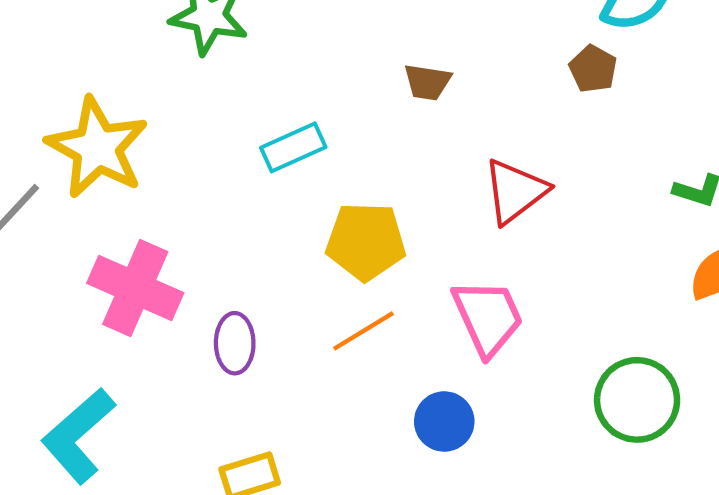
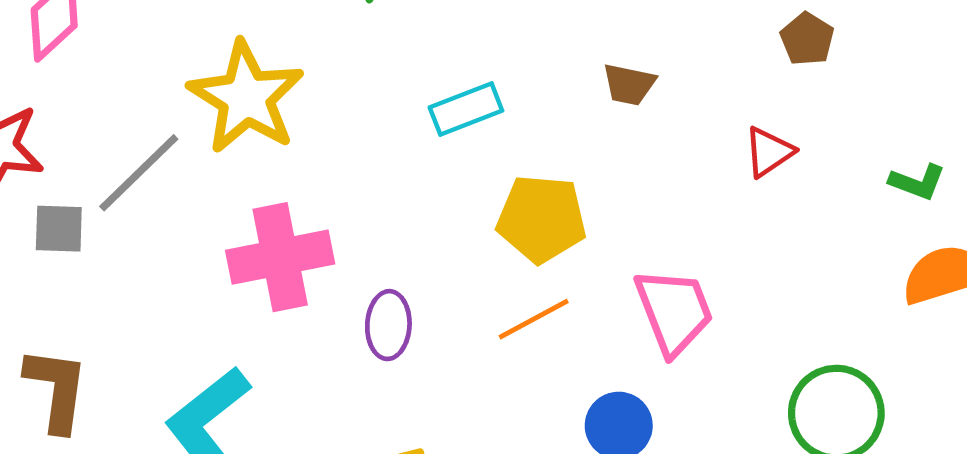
brown trapezoid: (427, 82) -> (629, 84), moved
red triangle: (515, 191) -> (769, 152), moved, size x0.7
pink cross: (135, 288) -> (280, 257), turned -38

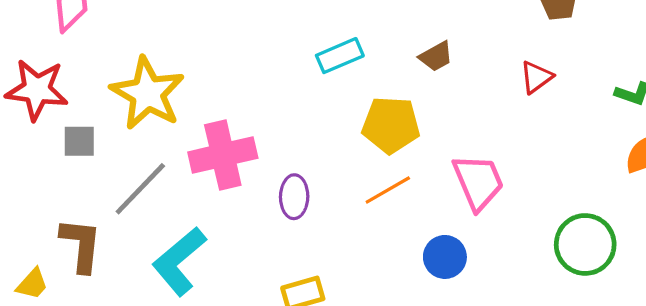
brown trapezoid: (629, 84) -> (436, 56), moved, turned -39
yellow star: (246, 97) -> (148, 93), moved
gray line: (139, 173) -> (140, 189), moved

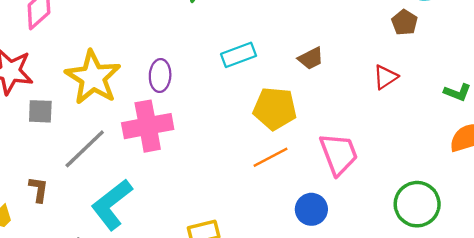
purple ellipse: (294, 197) -> (160, 75), moved
brown L-shape: (81, 245) -> (38, 189), size x0.6

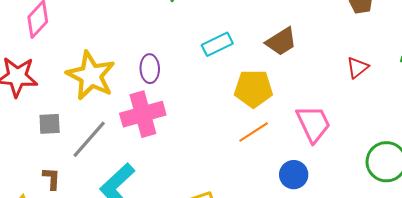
brown trapezoid: (311, 58) -> (281, 42), size x1.4
red triangle: (385, 77) -> (357, 68), moved
gray square: (40, 111) -> (50, 124), moved

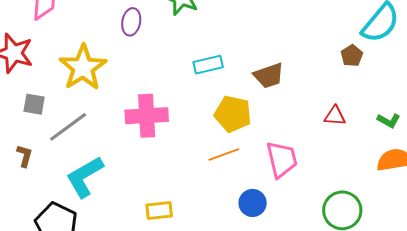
red triangle: (357, 68) -> (335, 116), turned 30
purple ellipse: (150, 69) -> (131, 22), moved
pink cross: (143, 114) -> (147, 116), moved

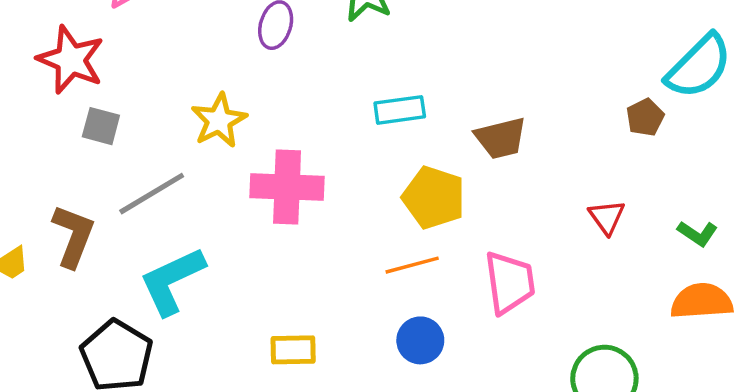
yellow star: (83, 68) -> (219, 120), moved, size x0.7
gray square: (34, 104) -> (101, 126), moved
red triangle: (335, 116) -> (607, 217), turned 45
brown L-shape: (25, 156) -> (73, 236), size x1.6
blue circle: (253, 203) -> (420, 340), moved

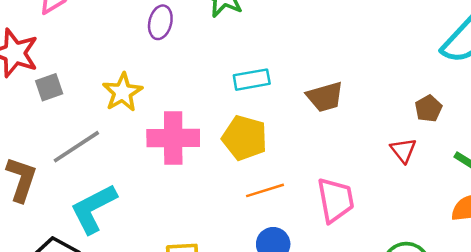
brown pentagon: (645, 117) -> (428, 109), moved
gray square: (101, 126) -> (49, 87), moved, turned -32
yellow pentagon: (434, 198) -> (245, 138), moved

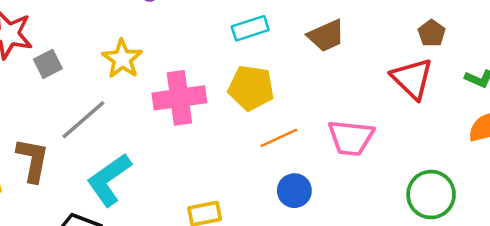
red triangle: (403, 150) -> (412, 79), size x1.6
pink trapezoid: (335, 200) -> (351, 138), turned 114

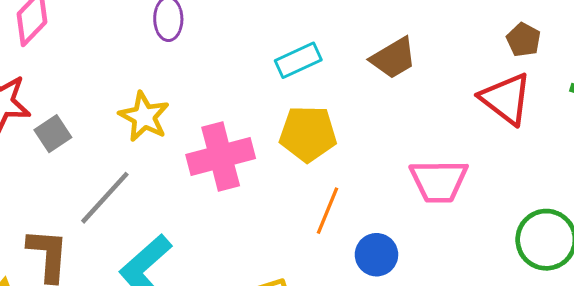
orange line: (279, 138) -> (327, 211), moved, turned -36

